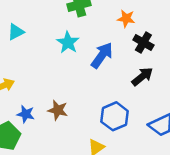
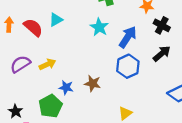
blue hexagon: (115, 116) -> (128, 66), moved

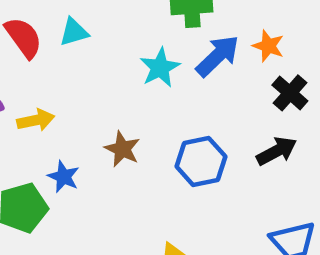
blue arrow: (128, 37) -> (218, 56), moved
brown star: (93, 83) -> (122, 149), moved

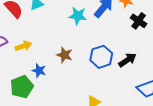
cyan star: (160, 68) -> (78, 16), turned -30
black arrow: (277, 151) -> (127, 60), moved

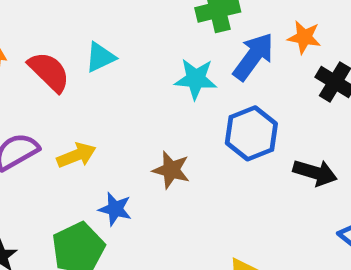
blue hexagon: (101, 57) -> (251, 133), moved
black arrow: (127, 60) -> (315, 173), turned 54

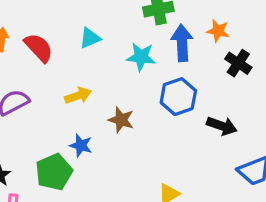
cyan triangle: (100, 57) -> (90, 38), moved
blue arrow: (253, 57) -> (182, 43), turned -42
yellow arrow: (76, 155) -> (78, 95), moved

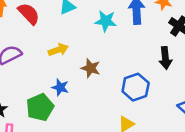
blue hexagon: (178, 97) -> (136, 87), moved
black arrow: (222, 126) -> (165, 58), moved, turned 65

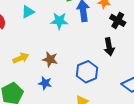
yellow arrow: (58, 50) -> (21, 58), moved
blue star: (60, 87) -> (45, 83), moved

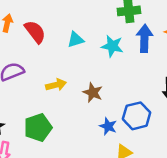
cyan triangle: (28, 12) -> (76, 40), moved
blue star: (45, 83) -> (108, 126), moved

